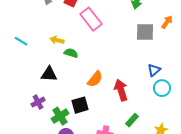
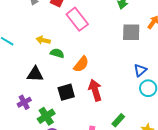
orange semicircle: (95, 79) -> (81, 64), moved
red arrow: (121, 90) -> (95, 90), moved
black square: (80, 105) -> (66, 92), moved

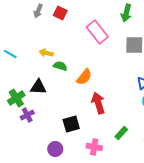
pink rectangle: (77, 19) -> (97, 32), moved
black square: (66, 92) -> (71, 124), moved
green cross: (46, 116) -> (16, 98), moved

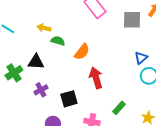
purple cross: (27, 115) -> (41, 90), moved

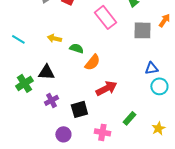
green semicircle: (58, 41) -> (76, 48), moved
blue triangle: (141, 58) -> (151, 68), turned 32
red arrow: (96, 78) -> (106, 88), turned 80

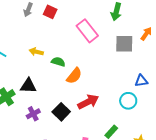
blue triangle: (151, 68) -> (141, 81), moved
cyan circle: (159, 86) -> (128, 101), moved
black square: (79, 109) -> (61, 112), moved, turned -30

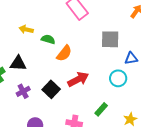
gray square: (124, 44) -> (110, 39), moved

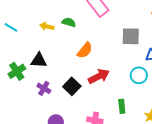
green semicircle: (48, 39) -> (69, 22), moved
purple cross: (23, 91) -> (44, 88), turned -32
green rectangle: (101, 109) -> (122, 106), turned -48

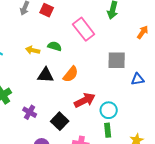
black triangle: (39, 60) -> (46, 75), moved
cyan circle: (139, 75) -> (109, 110), moved
black square: (72, 86) -> (60, 121), moved

